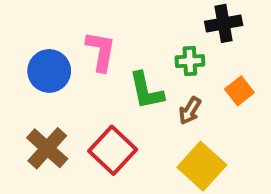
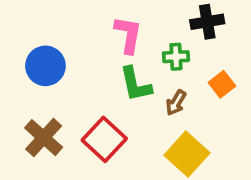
pink L-shape: (101, 51) -> (128, 35), moved

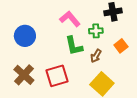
pink L-shape: (128, 35) -> (70, 19), turned -50
red square: (104, 139) -> (57, 76), turned 30

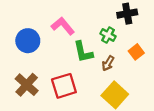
pink L-shape: (70, 19) -> (63, 26), moved
green cross: (96, 31) -> (108, 35), turned 32

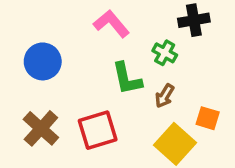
pink L-shape: (63, 26) -> (111, 24), moved
orange square: (136, 52) -> (208, 118), moved, turned -35

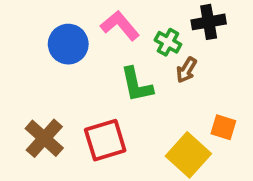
green cross: (165, 53) -> (168, 42), moved
blue circle: (43, 61) -> (68, 44), moved
brown arrow: (165, 96) -> (186, 70), moved

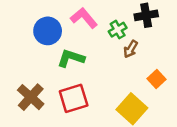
green cross: (168, 42) -> (118, 30), turned 30
green L-shape: (137, 85) -> (71, 58), moved, turned 120
orange square: (223, 127) -> (157, 79), moved, turned 30

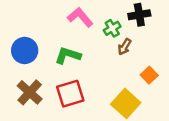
blue circle: (48, 31) -> (25, 50), moved

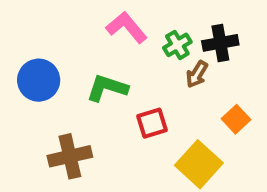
black cross: (139, 15) -> (220, 43), moved
brown cross: (30, 92) -> (70, 156), moved, turned 35
red square: (70, 94) -> (152, 123), moved, size x0.7

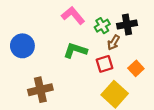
green L-shape: (107, 88) -> (75, 50), moved
red square: (152, 123) -> (104, 64), moved

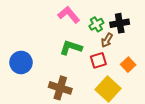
blue circle: (22, 46) -> (21, 62), moved
brown cross: (40, 90) -> (60, 88), moved, turned 30

